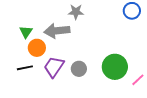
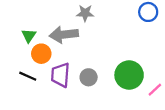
purple trapezoid: (54, 67) -> (60, 75), turned -30
black line: (25, 68) -> (28, 76), turned 35

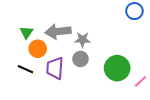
gray star: (85, 13) -> (82, 40), moved
gray circle: (89, 77) -> (80, 59), moved

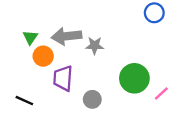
gray circle: (80, 59) -> (92, 99), moved
black line: (25, 69) -> (24, 101), moved

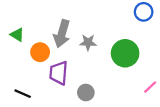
gray arrow: (67, 36) -> (62, 34), turned -68
green triangle: (30, 37) -> (17, 35), moved, turned -32
green circle: (134, 78) -> (125, 53), moved

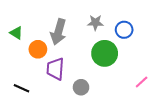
blue circle: (144, 12) -> (124, 30), moved
gray star: (88, 42) -> (95, 23), moved
green circle: (125, 53) -> (105, 53), moved

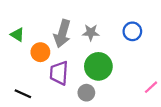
gray star: (95, 23) -> (91, 32), moved
green circle: (105, 53) -> (98, 66), moved

